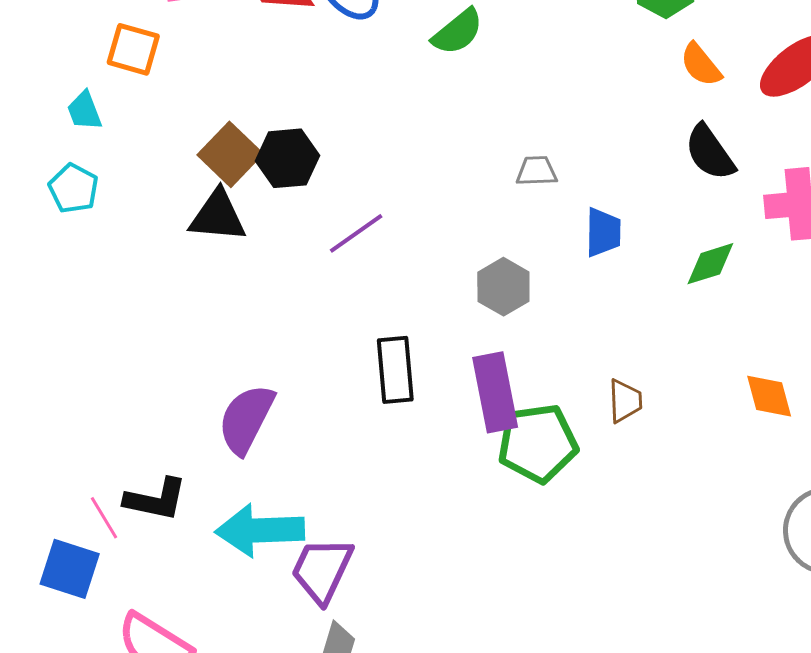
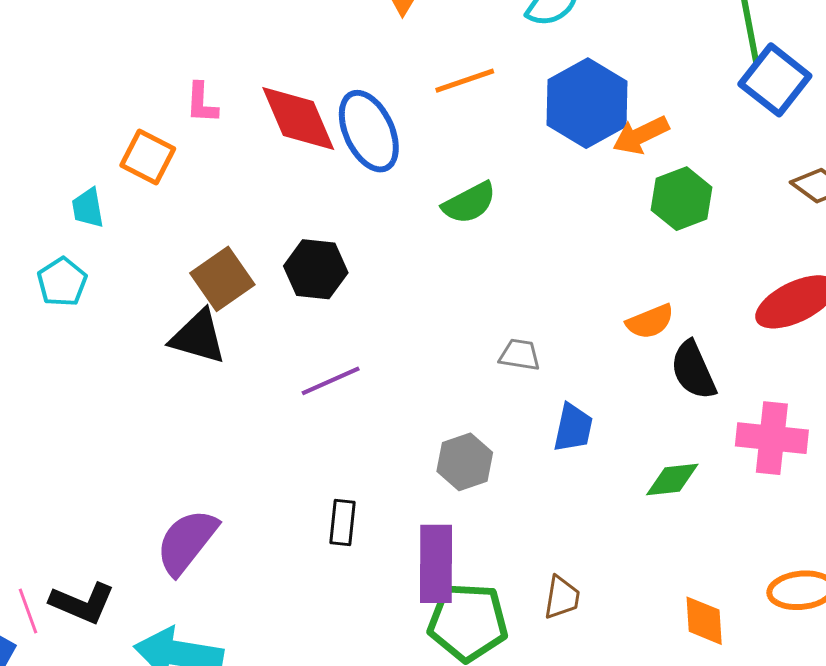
orange semicircle: (701, 65) -> (650, 322), moved, turned -84
black hexagon: (287, 158) -> (316, 269), moved
black rectangle: (395, 370) -> (342, 522), size x0.7

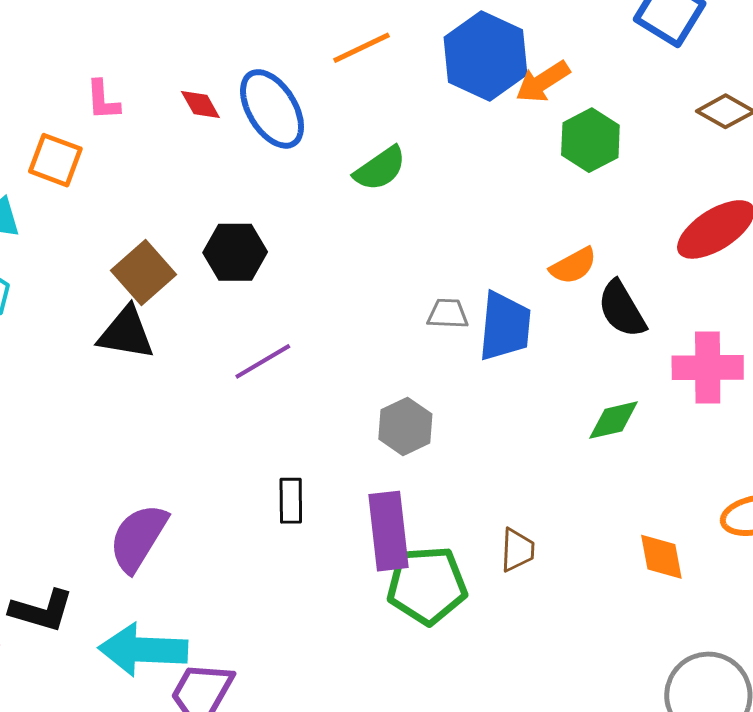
red diamond: (298, 119) -> (200, 105), size x0.5
blue trapezoid: (573, 428) -> (505, 326), moved, size x1.4

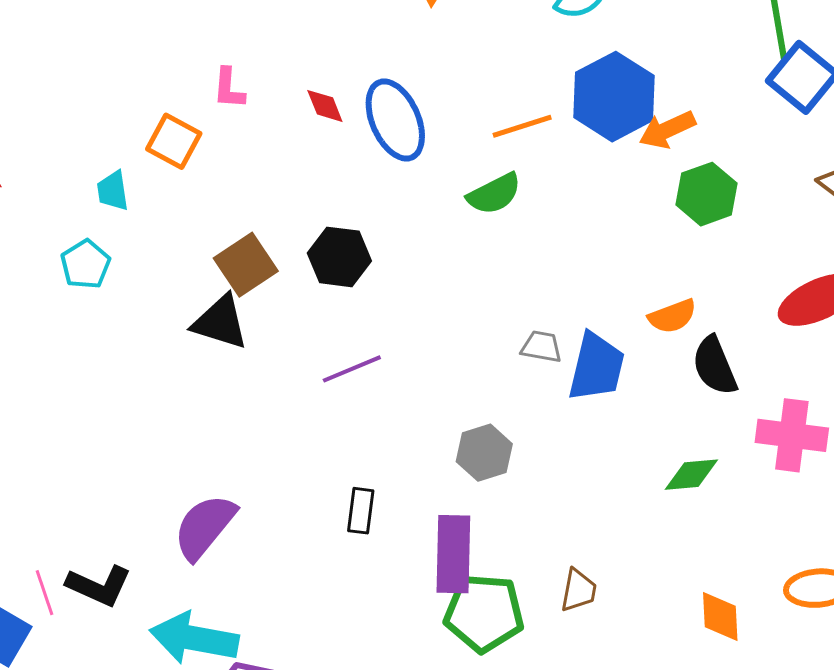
orange line: (361, 48) -> (522, 126), moved

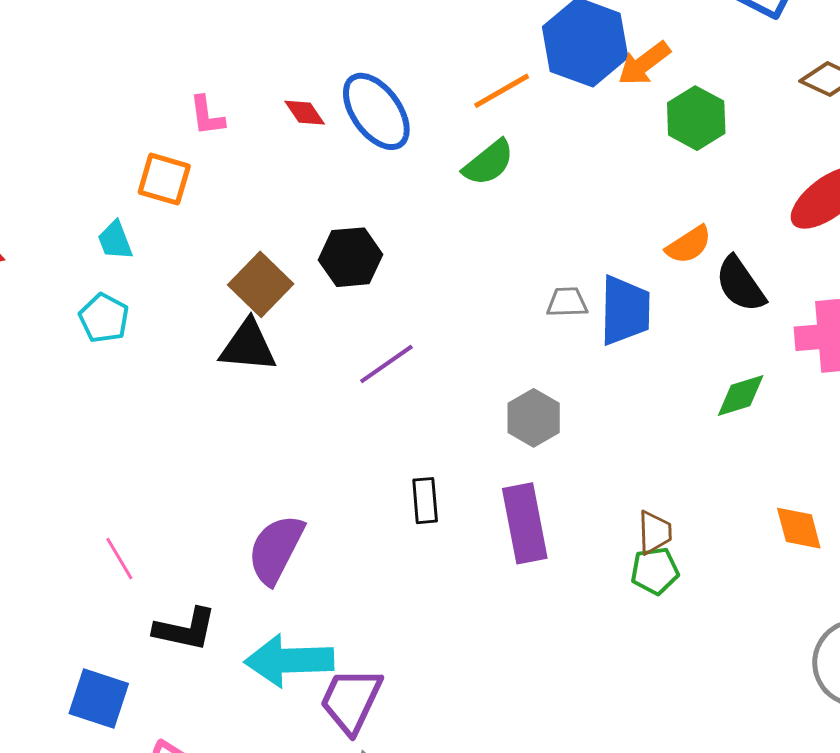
pink line: (44, 593) -> (119, 559), moved
green pentagon: (484, 613) -> (655, 571), moved, size x0.6

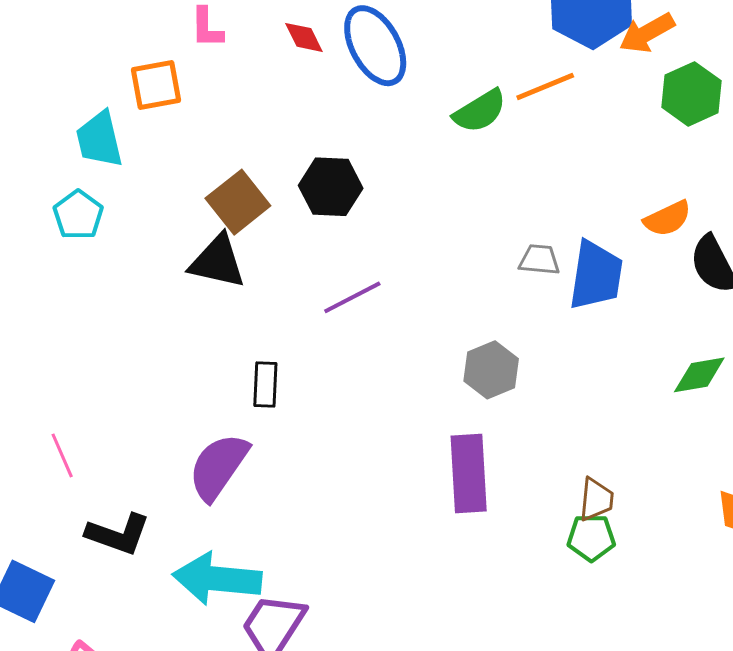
orange line: (502, 91) -> (545, 87), moved
orange square: (164, 179) -> (156, 85), turned -34
cyan trapezoid: (115, 240) -> (99, 139), size x1.4
black rectangle: (425, 501) -> (265, 384), moved

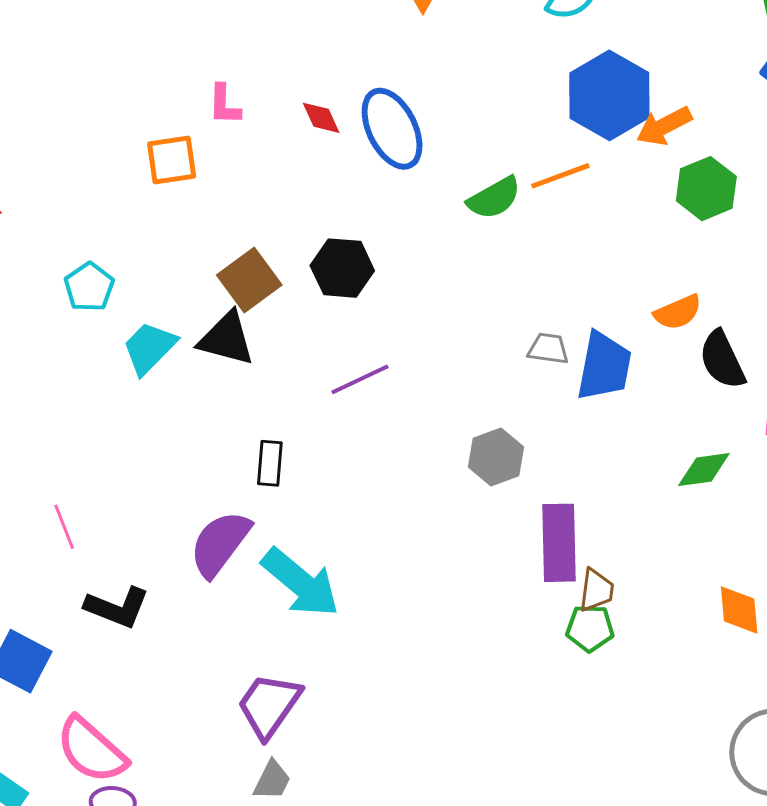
cyan trapezoid: (99, 139) -> (149, 348), moved, turned 56
purple rectangle: (469, 474) -> (559, 543), moved
cyan arrow: (217, 579) -> (300, 583), moved, turned -148

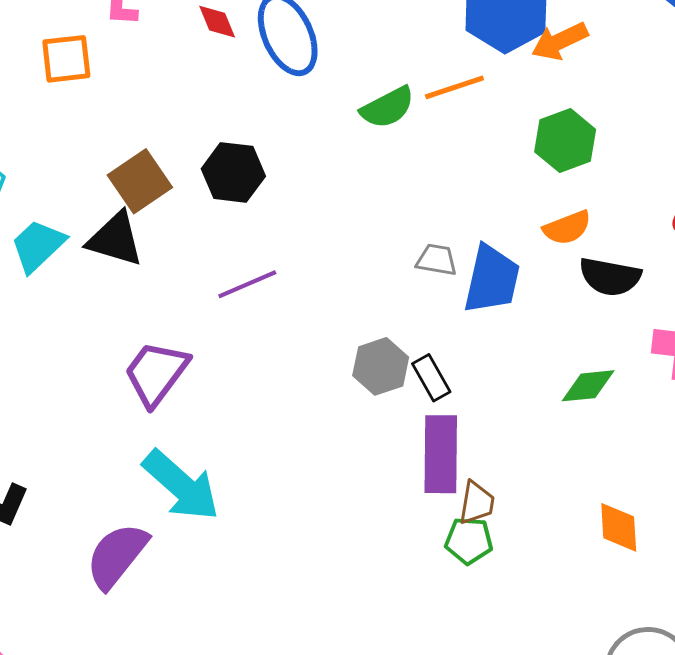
green hexagon: (706, 189) -> (565, 141), moved
black semicircle: (722, 360) -> (610, 277), turned -56
black rectangle: (270, 463) -> (431, 378), moved, turned -36
purple semicircle: (220, 544) -> (117, 556), moved
purple trapezoid: (269, 705) -> (156, 373), moved

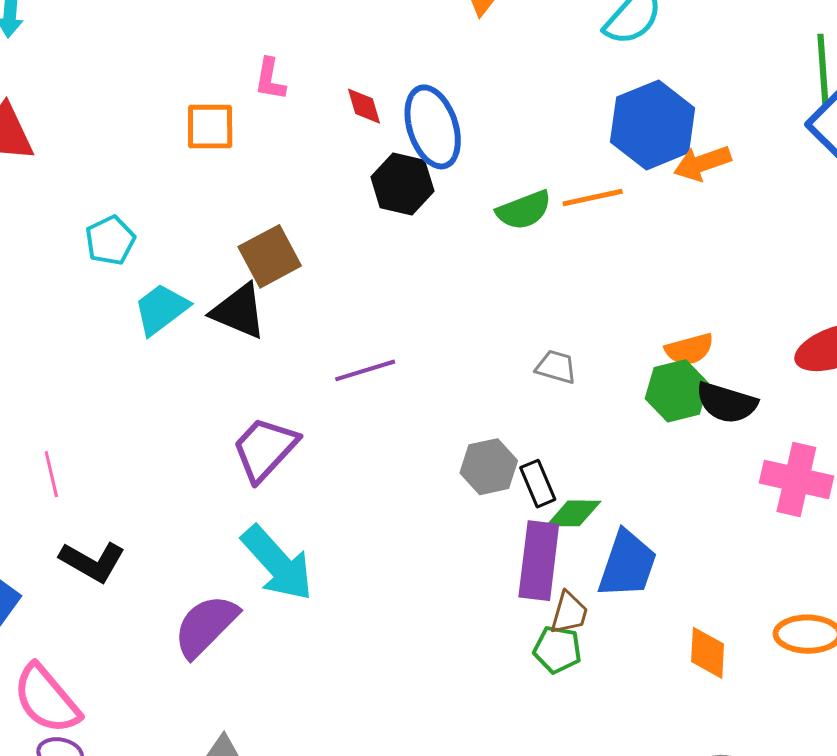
green hexagon: (565, 141) -> (677, 391), moved
black hexagon: (233, 172) -> (402, 184), moved
blue trapezoid: (492, 279) -> (627, 564), moved
green diamond: (588, 386) -> (574, 513), moved

